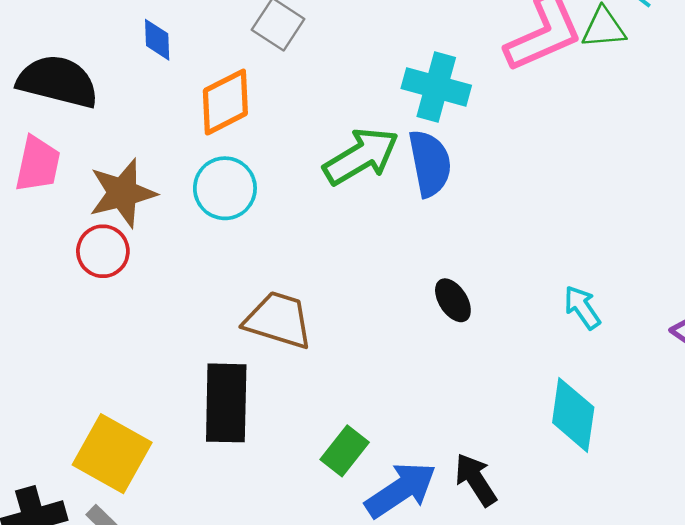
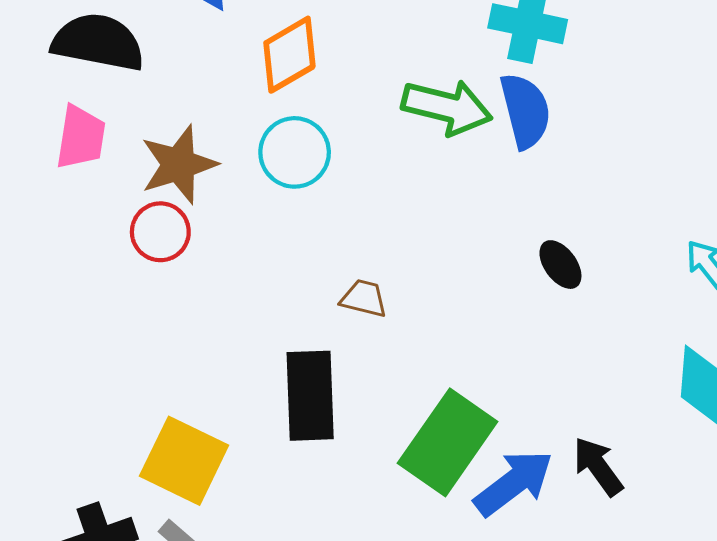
green arrow: (361, 156) -> (447, 107), turned 48
brown trapezoid: (278, 320) -> (364, 298), size x0.6
green rectangle: (345, 451) -> (448, 442), size x1.8

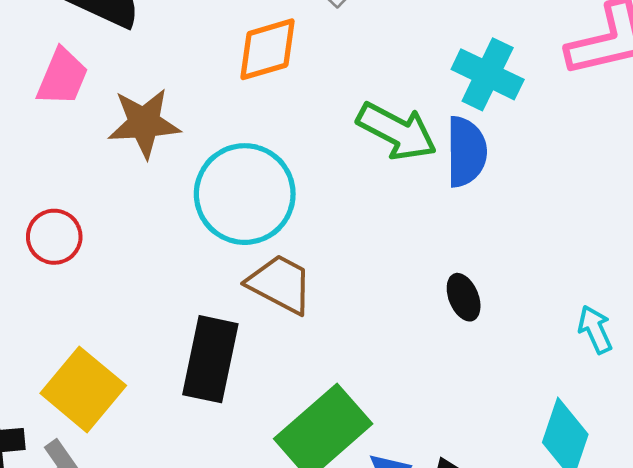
cyan circle: (295, 152) -> (245, 194), moved, size x1.5
red circle: (160, 232) -> (54, 237), moved
brown trapezoid: (364, 298) -> (280, 284), size x1.6

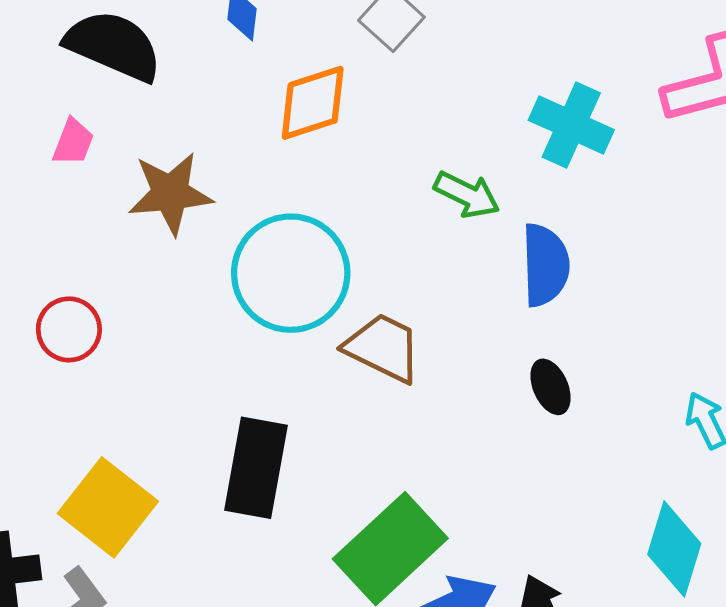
pink trapezoid: (62, 77) -> (73, 142), size x0.7
green arrow: (397, 131) -> (467, 195), size x0.7
blue semicircle: (466, 152) -> (545, 265), moved
brown trapezoid: (280, 284) -> (383, 348), moved

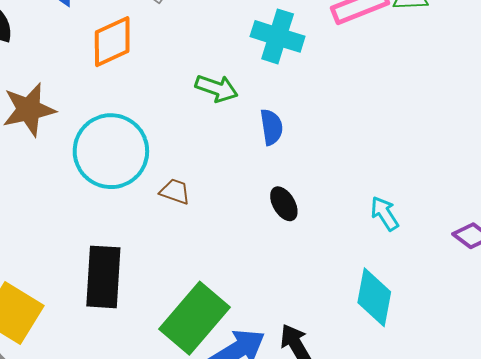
blue semicircle: (545, 265) -> (271, 127), size x0.7
brown trapezoid: (383, 348) -> (175, 191), size x0.6

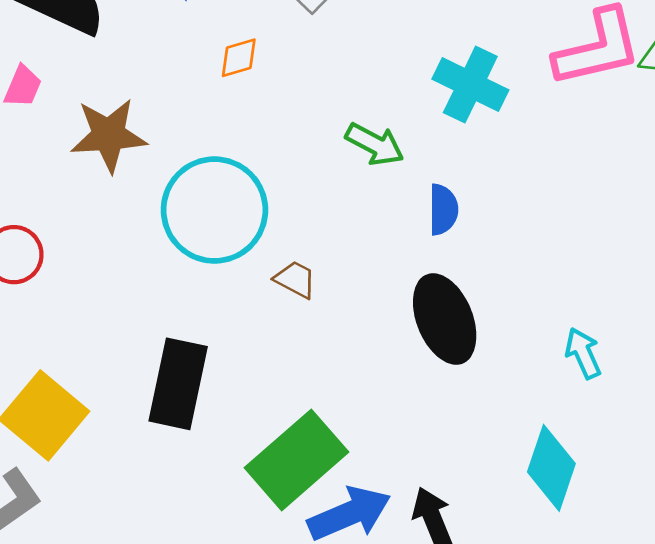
orange diamond: (112, 42) -> (239, 58), size x0.6
black ellipse: (284, 204) -> (445, 319), size x1.8

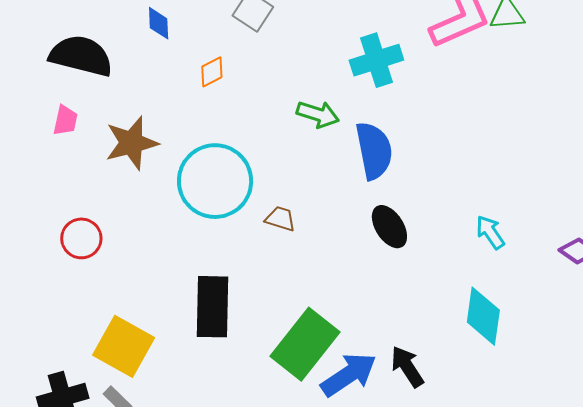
cyan cross: (470, 85) -> (376, 60), turned -33
blue semicircle: (443, 210) -> (374, 151), size x1.6
black ellipse: (445, 319) -> (389, 227), size x0.7

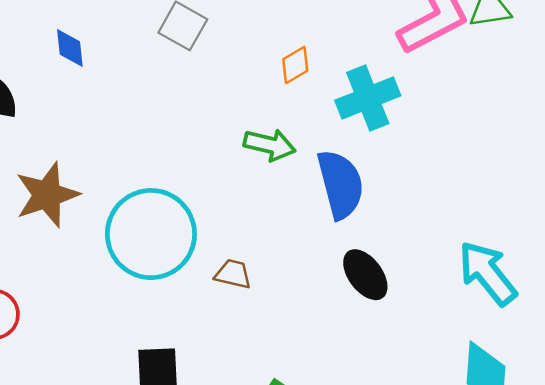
cyan cross: (376, 60) -> (368, 98), moved
orange diamond: (212, 72) -> (295, 65), moved
cyan arrow: (490, 232) -> (488, 273), size x1.6

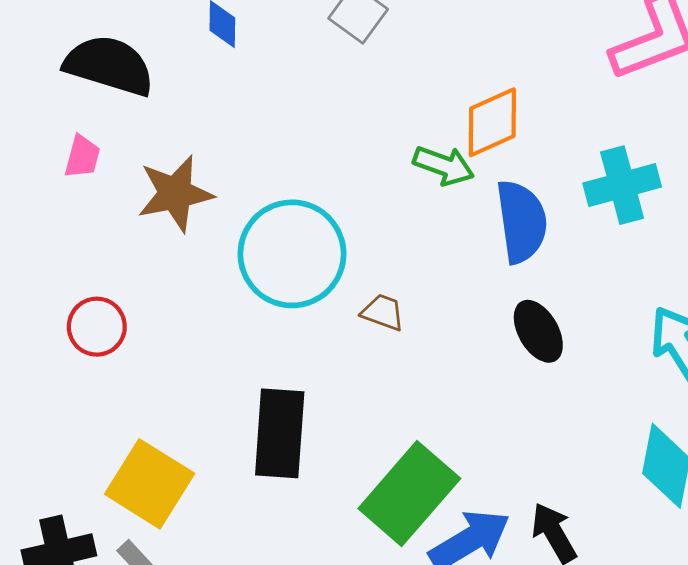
orange diamond: (295, 65) -> (492, 122), moved, size x1.6
cyan cross: (368, 98) -> (622, 185), moved

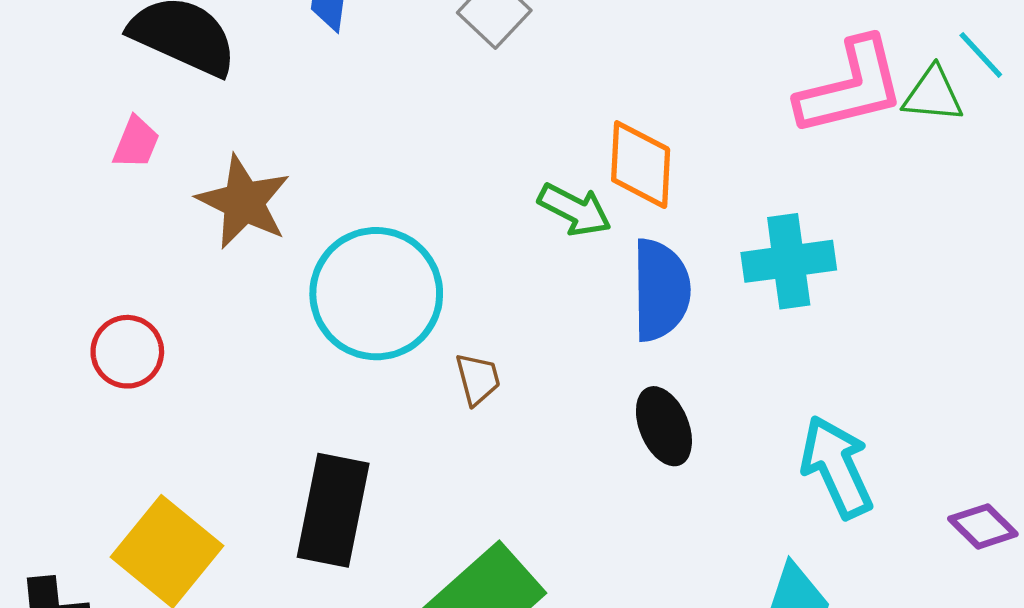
orange diamond: (492, 122) -> (641, 165), turned -70
brown star: (175, 194) -> (244, 202), turned 30
brown trapezoid: (383, 312) -> (478, 379), turned 48

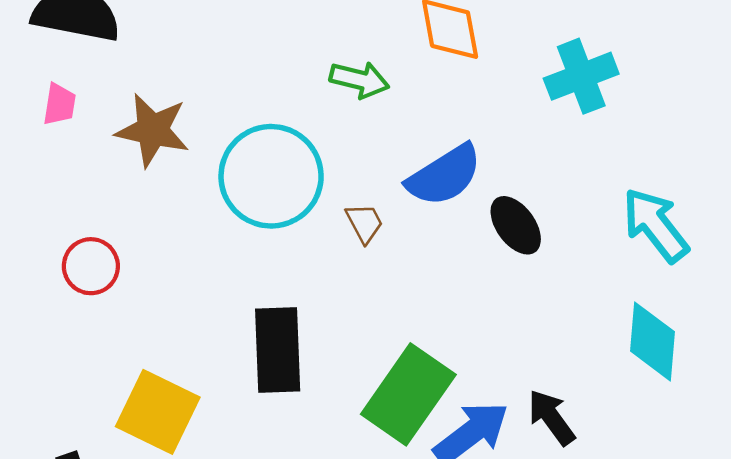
green arrow: (575, 210) -> (359, 80), moved
blue semicircle: (661, 290) -> (444, 175), moved, turned 72

